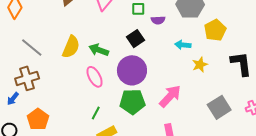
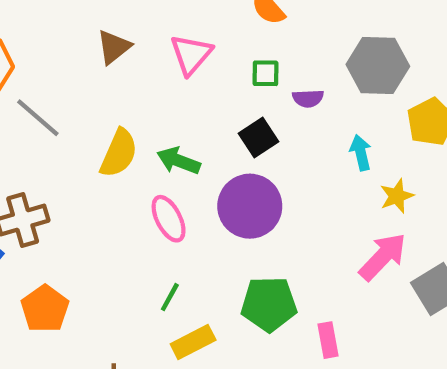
cyan arrow: (183, 45) -> (361, 153), turned 70
gray line: (32, 47) -> (38, 118), moved
pink arrow: (170, 96) -> (383, 257), moved
green pentagon: (132, 102) -> (269, 304), moved

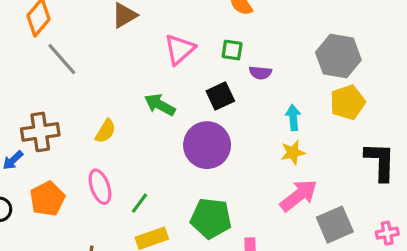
pink triangle: (191, 54) -> (180, 49), moved
gray hexagon: (378, 65) -> (338, 56), moved
yellow semicircle: (119, 153) -> (105, 131), moved, size x0.7
yellow star: (397, 196) -> (293, 153), moved
pink ellipse: (169, 219) -> (100, 187), moved

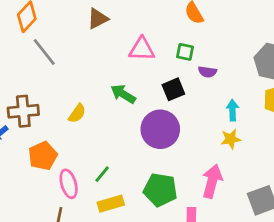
pink triangle: (180, 49) -> (142, 49), turned 40
pink ellipse: (100, 187) -> (69, 184), moved
pink arrow: (299, 196) -> (212, 181), moved, turned -40
orange pentagon: (47, 199) -> (43, 156), moved

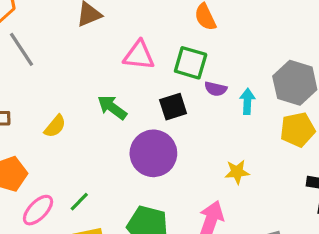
green square: (185, 52) -> (191, 63), size x1.5
cyan arrow: (233, 110) -> (247, 101), moved
pink ellipse: (69, 184) -> (38, 210), turned 56

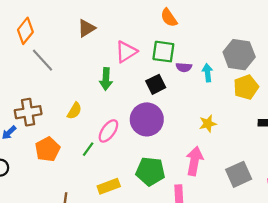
pink triangle: (139, 55) -> (126, 52), turned -30
green arrow: (112, 107) -> (106, 79), moved, turned -115
green line: (79, 202) -> (88, 149), moved
pink ellipse: (38, 210) -> (108, 131), moved

